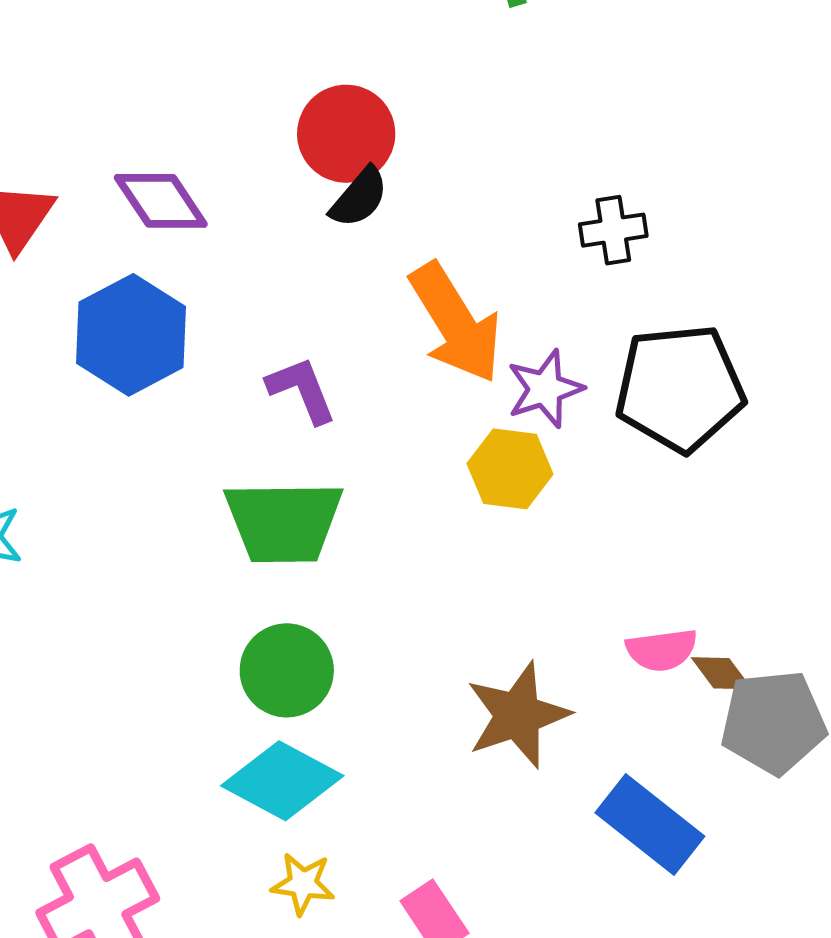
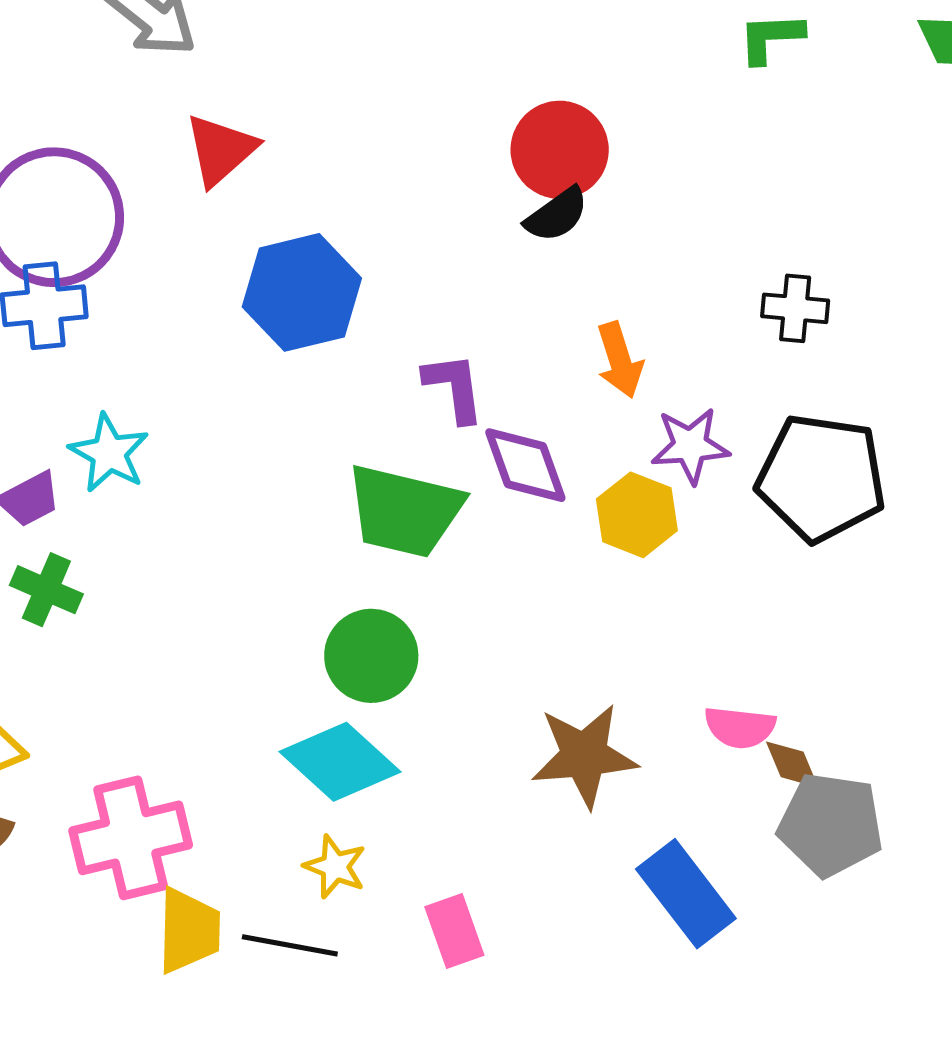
purple diamond: (161, 201) -> (525, 465), moved
orange arrow: (456, 323) -> (620, 360), size x0.6

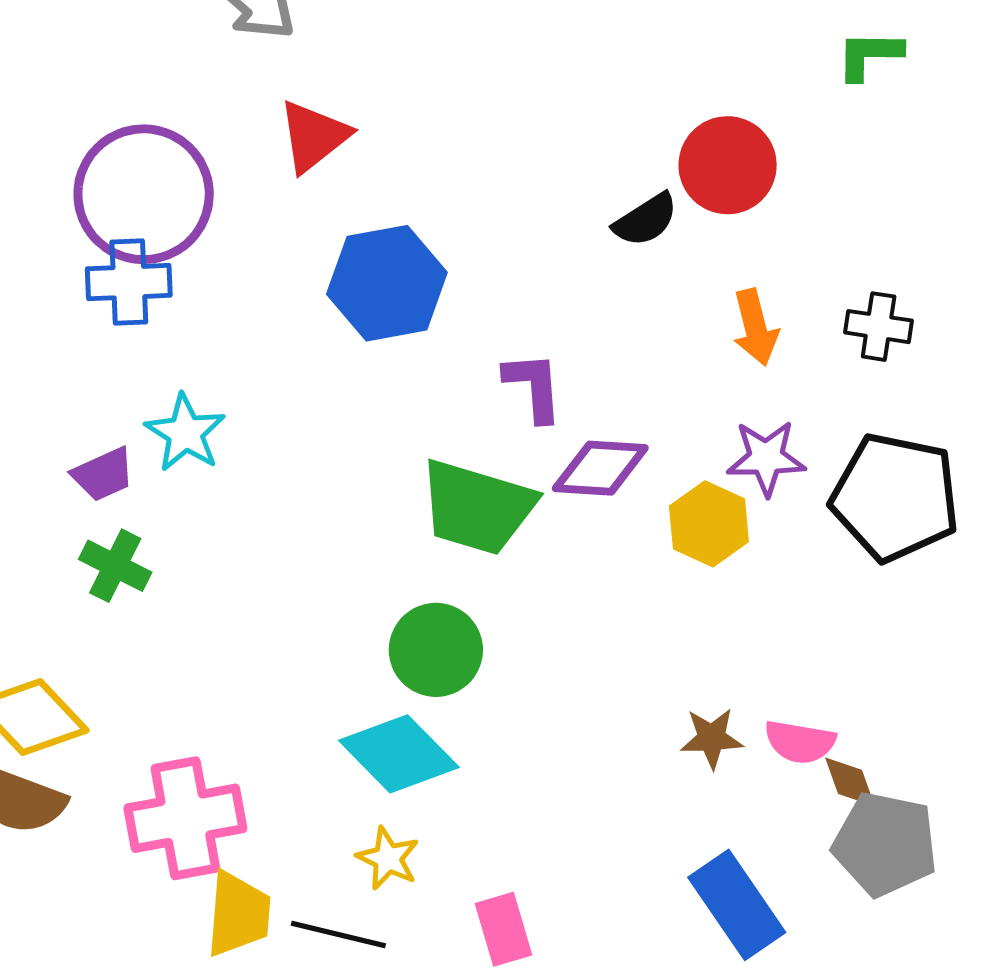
red circle: (560, 150) -> (728, 165), moved
orange arrow: (620, 360) -> (755, 327), moved
purple diamond: (525, 465) -> (600, 468), turned -70
brown star: (584, 755) -> (712, 738), moved, size x0.6

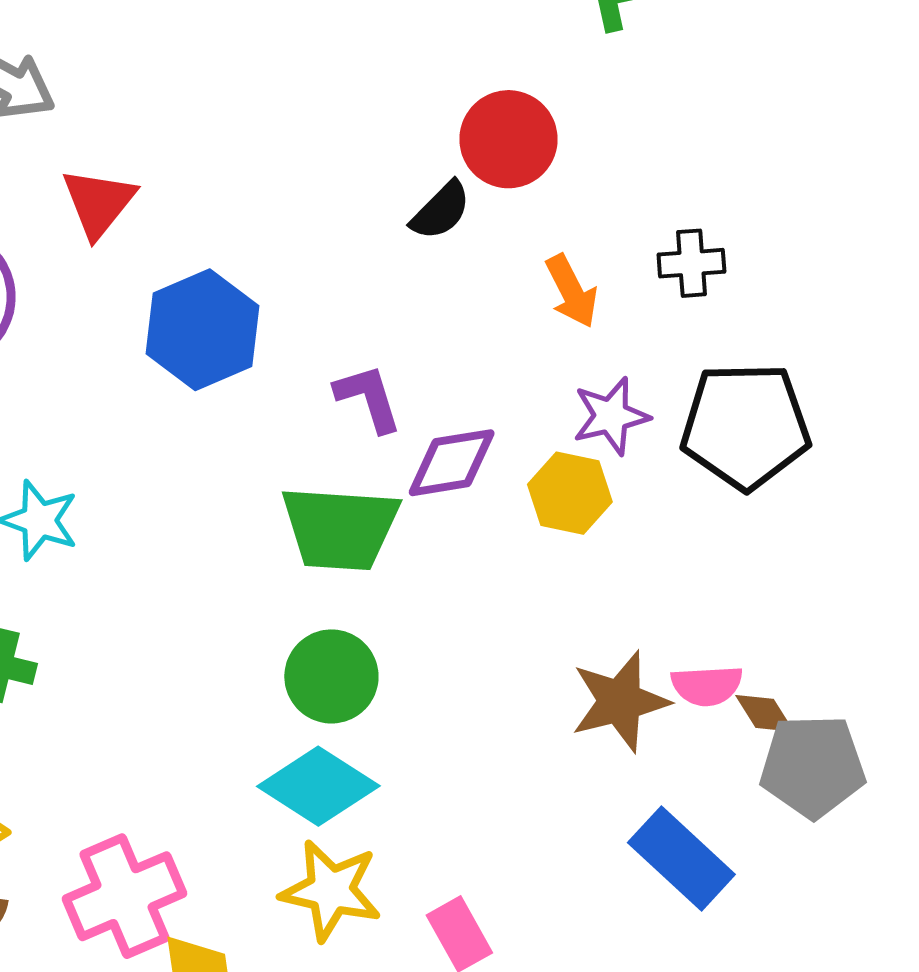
brown star: (712, 738) -> (620, 701), size x1.6
yellow star: (388, 858) -> (331, 890), size x1.6

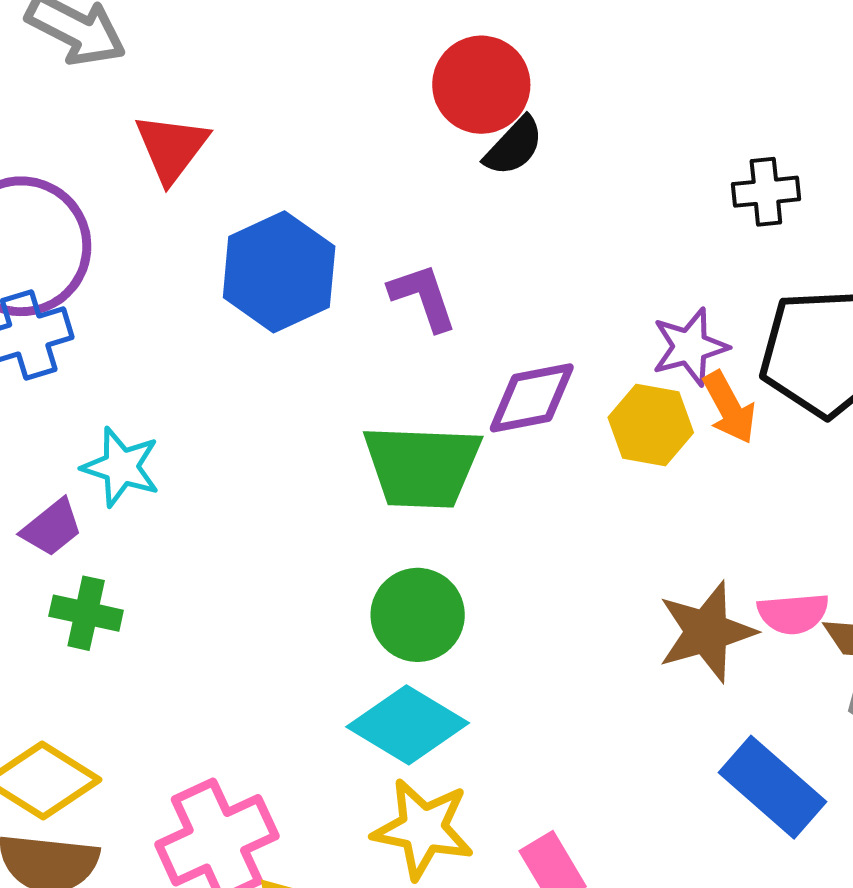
red circle: (509, 139) -> (481, 85), moved
orange arrow: (572, 291) -> (729, 408), moved
purple L-shape: (368, 398) -> (423, 297), moved

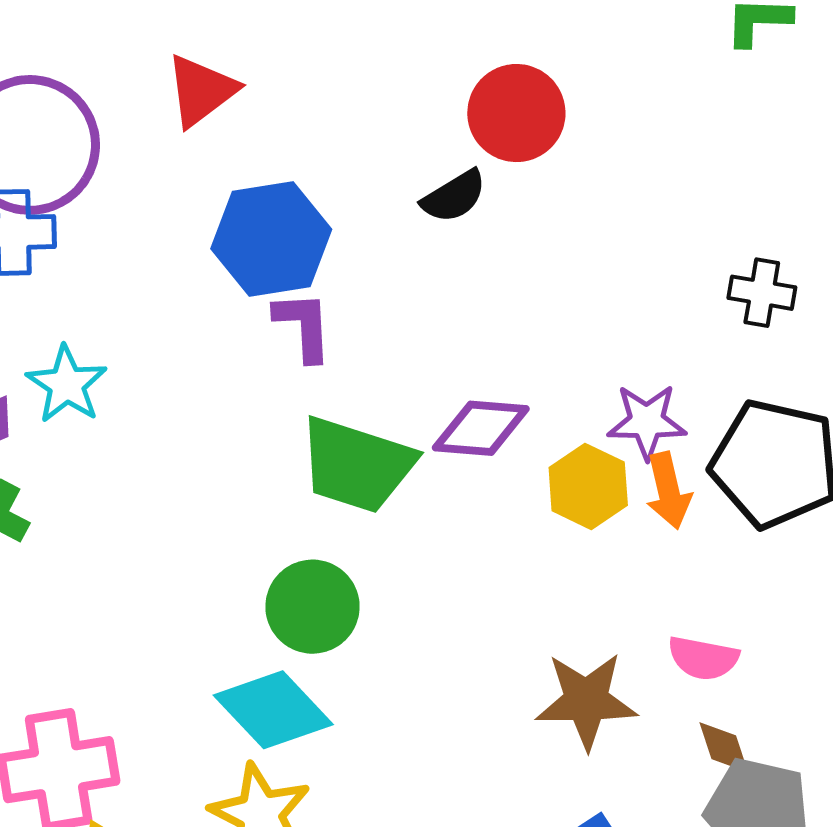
black semicircle: (514, 146) -> (454, 196), moved
purple L-shape: (423, 297) -> (303, 326), moved
pink semicircle: (793, 613) -> (703, 658), moved

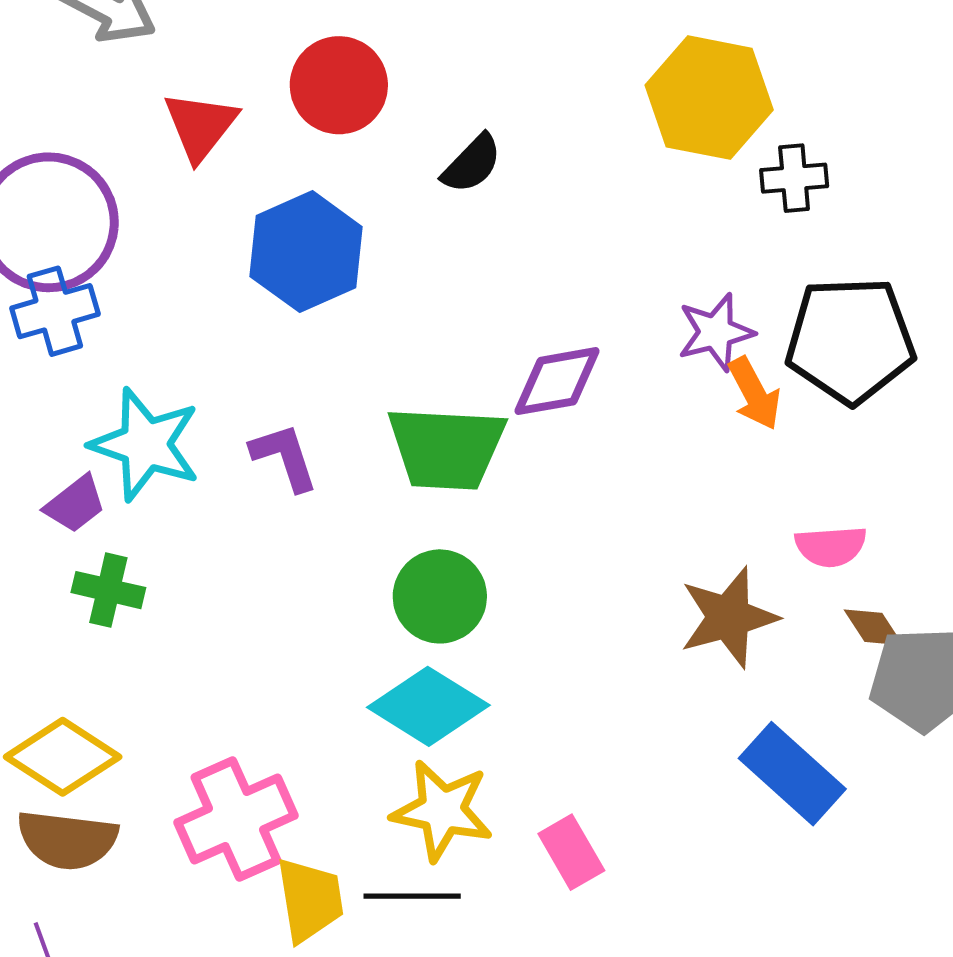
red circle: (516, 113) -> (339, 85), moved
purple L-shape: (303, 326) -> (284, 457), moved
cyan star: (67, 384) -> (145, 444), size x1.4
yellow hexagon: (588, 486) -> (709, 98), moved, size x1.5

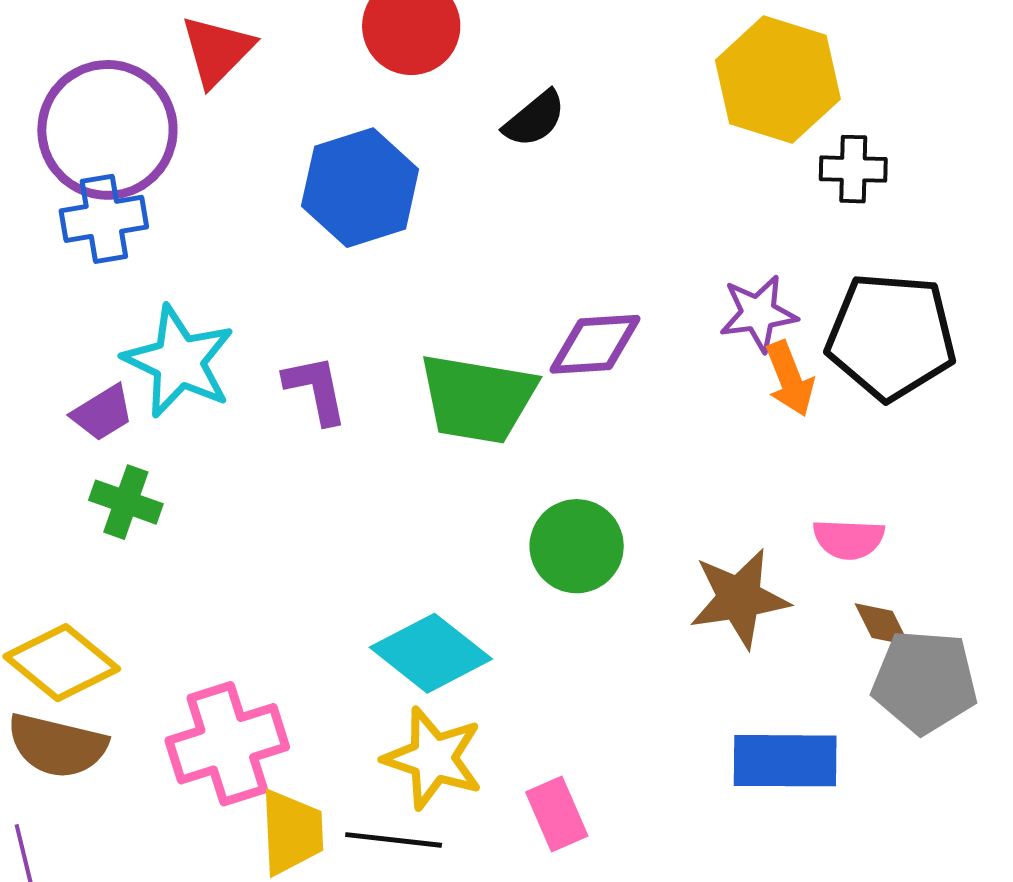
red triangle: (200, 126) -> (217, 51), moved
green circle: (440, 596) -> (577, 546), moved
blue rectangle: (792, 774) -> (785, 761), turned -48

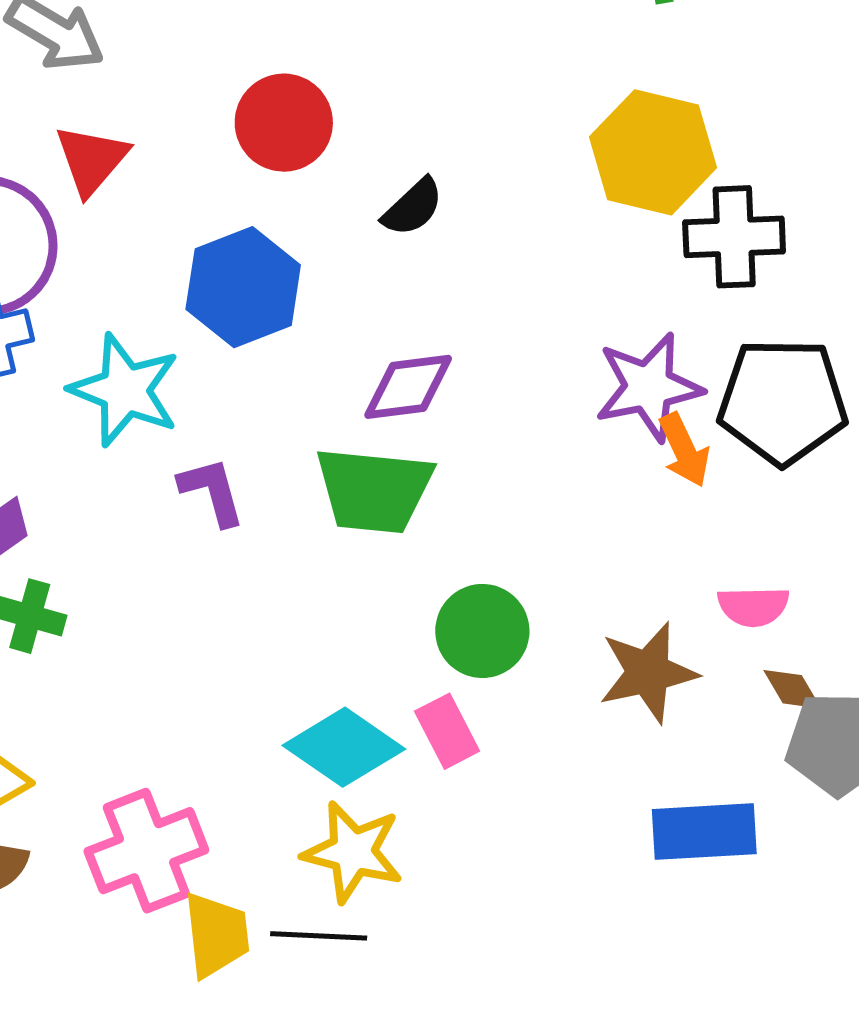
black cross: (853, 169) -> (734, 237), size x1.5
purple star: (758, 313) -> (649, 387), size x1.4
purple diamond: (595, 344) -> (408, 387), moved
cyan star: (179, 361) -> (125, 390), moved
pink rectangle: (557, 814) -> (447, 731), moved

